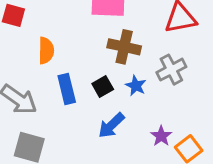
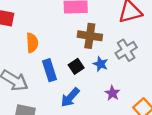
blue arrow: (111, 125) -> (70, 97), moved
purple star: (161, 136) -> (112, 93), moved

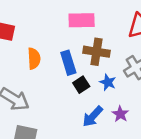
blue rectangle: (49, 70) -> (68, 63), moved
blue arrow: (70, 97) -> (93, 116), moved

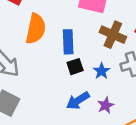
brown cross: (97, 52) -> (113, 35), moved
orange semicircle: (34, 59) -> (36, 29), size x1.4

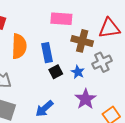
blue arrow: (78, 101) -> (44, 109), moved
purple star: (106, 105) -> (86, 99), size x1.5

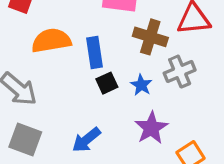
orange semicircle: (19, 46) -> (51, 41), turned -105

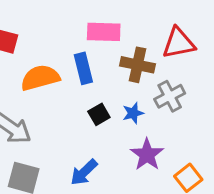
blue rectangle: (95, 53) -> (83, 68), moved
blue star: (141, 85) -> (133, 113), turned 30

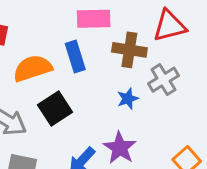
black square: (99, 114) -> (55, 108), moved, size x1.5
purple star: (147, 155) -> (120, 148), moved

